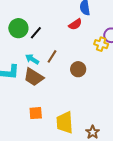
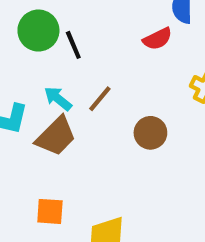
black line: (36, 33) -> (73, 45), turned -72
brown trapezoid: (34, 77) -> (56, 136), turned -85

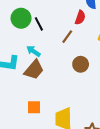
red semicircle: (157, 39) -> (80, 18), turned -40
brown line: (100, 99) -> (67, 37), moved

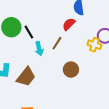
red semicircle: (80, 18) -> (69, 24), turned -152
cyan arrow: (33, 51) -> (39, 49), moved, turned -136

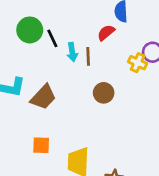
brown line: (57, 43) -> (88, 56), turned -40
cyan arrow: (39, 49) -> (72, 52), moved

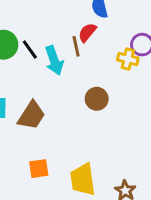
cyan arrow: (72, 52) -> (54, 60), size x1.4
brown line: (88, 56) -> (76, 46), moved

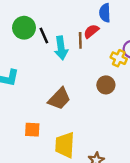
brown circle: (97, 99) -> (106, 85), moved
brown trapezoid: (32, 115) -> (59, 99), moved

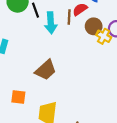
brown circle: (106, 85) -> (94, 26), moved

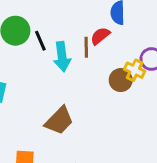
brown circle: (94, 26) -> (121, 80), moved

